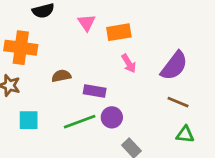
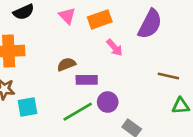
purple semicircle: (174, 66) -> (150, 24), moved
brown semicircle: (61, 76) -> (66, 64), moved
cyan square: (29, 120) -> (27, 107), moved

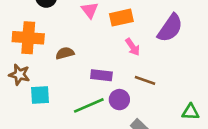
brown semicircle: (66, 64) -> (65, 53), moved
brown line: (168, 76) -> (145, 80), moved

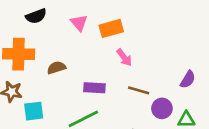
purple semicircle: (170, 28) -> (188, 79), moved, size x0.6
purple circle: (119, 100) -> (162, 108), moved

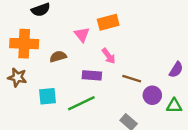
pink triangle: (79, 23) -> (82, 35), moved
pink arrow: (124, 57) -> (109, 56), moved
cyan square: (34, 111) -> (48, 96), moved

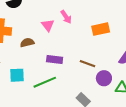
orange rectangle: (108, 22) -> (101, 29), moved
pink arrow: (109, 56) -> (66, 17), moved

